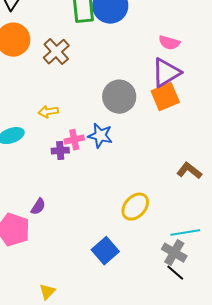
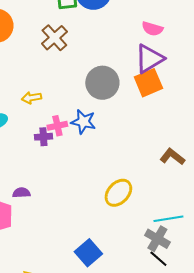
brown cross: (56, 52) -> (54, 38), moved
purple semicircle: (38, 207) -> (21, 193), turned -126
blue square: (105, 251) -> (88, 253), moved

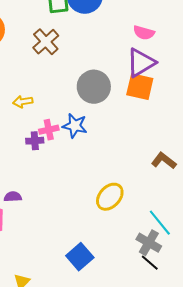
orange square: (148, 83) -> (140, 87), turned 36
cyan line: (168, 219) -> (160, 223), turned 60

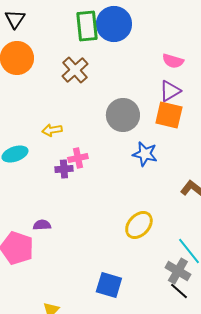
purple triangle: (141, 63) -> (170, 91), size x0.7
blue star: (75, 126) -> (145, 154), moved
blue square: (80, 257) -> (109, 285), turned -32

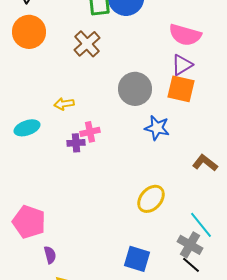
pink semicircle: (173, 61) -> (185, 35), size x1.5
purple semicircle: (42, 225) -> (50, 255), moved, turned 78
blue square: (109, 285) -> (137, 259), moved

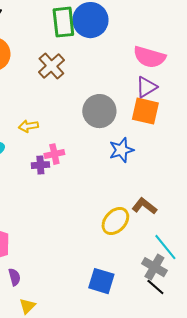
blue star: (157, 128) -> (121, 150), turned -30
brown L-shape: (205, 163) -> (144, 206), moved

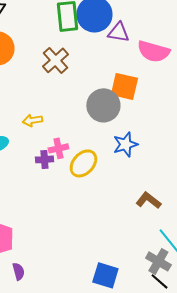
purple triangle: (146, 87) -> (118, 32), moved, turned 40
orange square: (145, 111) -> (124, 86), moved
yellow ellipse: (115, 221) -> (83, 163), moved

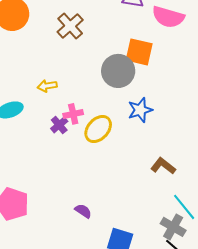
purple cross: (44, 159) -> (59, 125), turned -36
purple semicircle: (18, 271) -> (83, 211), moved, turned -42

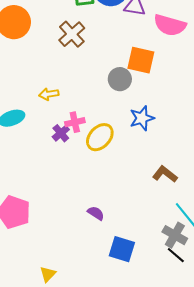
gray circle: (118, 71) -> (120, 79), size x0.7
purple semicircle: (83, 211) -> (96, 213), moved

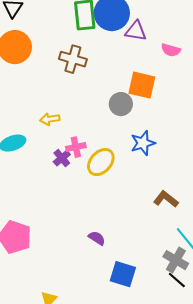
pink semicircle: (170, 25) -> (171, 50), size x0.6
brown cross: (72, 34) -> (73, 59), turned -32

